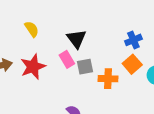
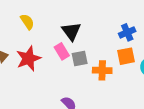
orange square: (132, 64) -> (126, 56), turned 30

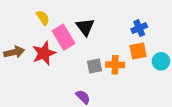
pink rectangle: (62, 51) -> (63, 37), moved, size x1.5
gray square: (80, 59) -> (94, 66), moved

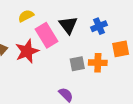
yellow semicircle: (43, 18) -> (26, 16), turned -84
blue cross: (139, 28) -> (99, 26), moved

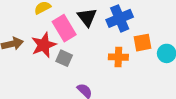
blue cross: (99, 26) -> (120, 18), size x1.5
gray square: (77, 64) -> (64, 58), moved, turned 35

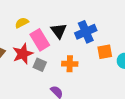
orange cross: (118, 57) -> (70, 64), moved

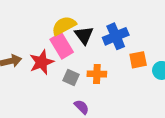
yellow semicircle: (22, 23) -> (64, 26), moved, size x1.5
gray square: (40, 65) -> (71, 77), moved

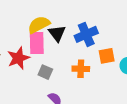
pink rectangle: (62, 46) -> (37, 43), turned 30
orange cross: (97, 74) -> (81, 69), moved

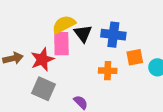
blue cross: (86, 34) -> (113, 35), turned 30
gray square: (45, 72) -> (43, 89), moved, size x1.5

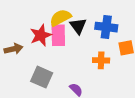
red star: (42, 59) -> (41, 35), moved

